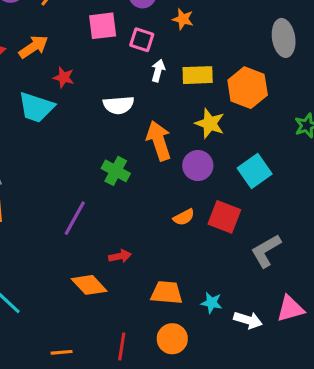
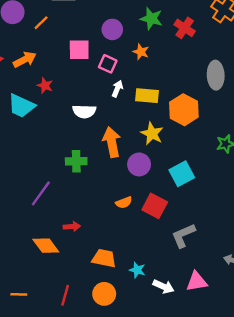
green cross: (116, 171) -> (76, 161), turned -36

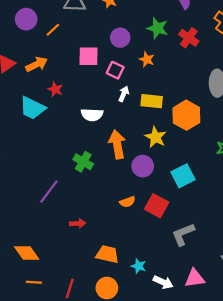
green cross: (76, 161) -> (83, 162), turned 30
orange diamond: (46, 246) -> (27, 253), moved
orange line: (19, 294) -> (34, 282), moved

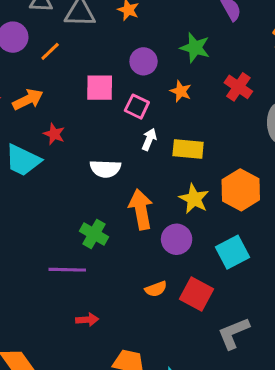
red cross: (189, 38) -> (238, 87), moved
orange hexagon: (186, 115) -> (241, 190), moved
purple line: (49, 191) -> (67, 270), moved, turned 55

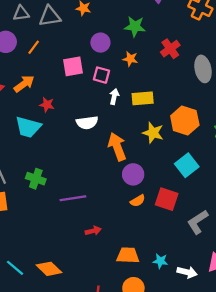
red cross: (238, 87) -> (170, 49), turned 30
green cross: (94, 234) -> (36, 179), moved
purple circle: (177, 239) -> (133, 174), moved

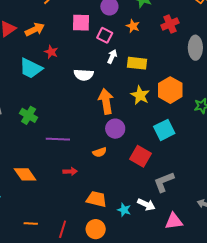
orange semicircle: (138, 201) -> (100, 152), moved
orange diamond: (49, 269) -> (25, 174), moved
white arrow: (187, 272) -> (146, 204), moved

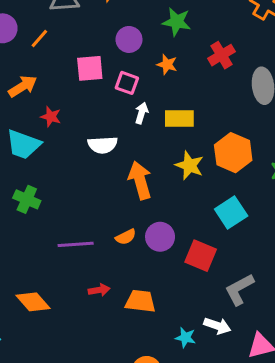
green cross: (29, 115) -> (27, 199), moved
purple circle: (115, 129) -> (160, 237), moved
orange semicircle: (100, 152) -> (126, 237), moved
orange trapezoid: (96, 199) -> (140, 301), moved

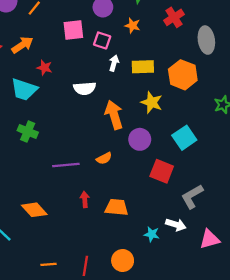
orange hexagon: (233, 153) -> (183, 75), moved
purple circle: (160, 237) -> (140, 139), moved
red arrow: (99, 290) -> (85, 199), turned -84

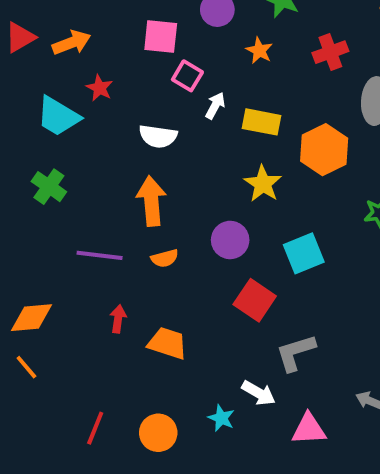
pink square: (102, 40) -> (187, 76), moved
orange arrow: (114, 115) -> (151, 201), moved
orange diamond: (34, 210) -> (32, 318), turned -65
cyan star: (152, 234) -> (221, 418), moved
orange line: (49, 264) -> (26, 367), moved, turned 42

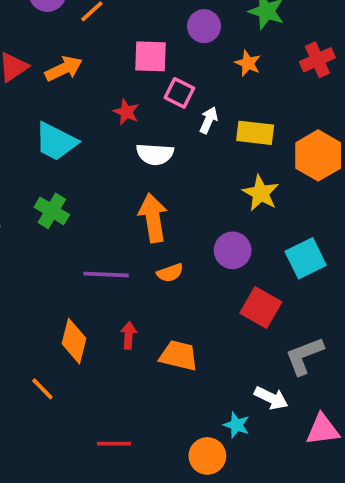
red star: (100, 88) -> (126, 112), moved
orange diamond: (32, 318) -> (74, 341), moved, turned -66
red line: (95, 428) -> (114, 444), turned 72
orange circle: (158, 433) -> (207, 456), moved

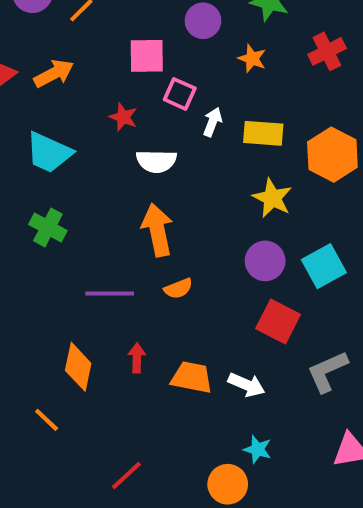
purple circle: (233, 250) -> (265, 261), moved
white arrow: (271, 398) -> (247, 385), moved
red line: (114, 444) -> (126, 475), turned -40

